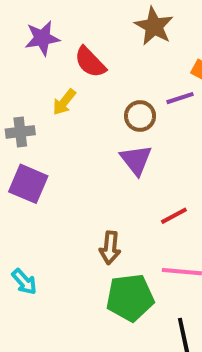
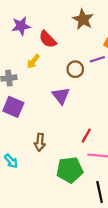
purple triangle: (136, 160) -> (61, 96), moved
red line: (174, 216) -> (86, 136), moved, turned -32
brown arrow: (110, 248) -> (40, 142), moved

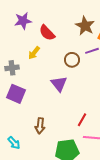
brown star: (83, 19) -> (85, 26), moved

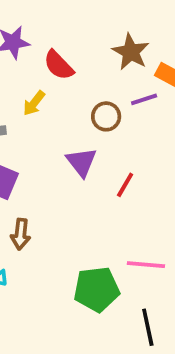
red line: (82, 120) -> (125, 185), moved
brown arrow: (40, 126) -> (21, 234), moved

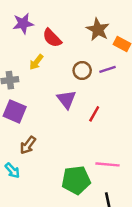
purple line: (144, 99) -> (107, 69), moved
brown arrow: (21, 234) -> (28, 145), turned 30

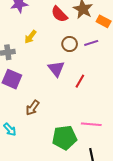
red semicircle: (52, 38) -> (59, 14), moved
brown arrow: (28, 145) -> (33, 108), moved

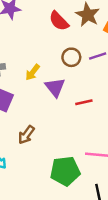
yellow arrow: (30, 37) -> (33, 72), moved
red line: (80, 81) -> (84, 102), turned 48

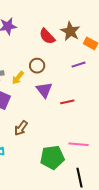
brown circle: (71, 57) -> (37, 66), moved
yellow arrow: (33, 72) -> (18, 78), moved

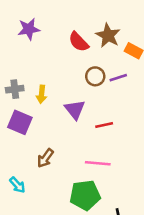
brown circle: (37, 66) -> (95, 76), moved
yellow arrow: (18, 78) -> (42, 94), turned -32
pink line: (78, 144) -> (98, 163), moved

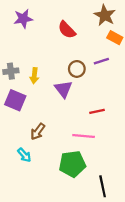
brown star: (108, 35) -> (105, 15), moved
brown circle: (95, 76) -> (77, 69), moved
red line: (104, 125) -> (97, 111), moved
cyan arrow: (17, 185) -> (24, 155), moved

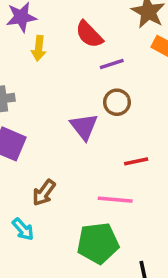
purple line: (101, 61) -> (112, 64), moved
brown circle: (77, 69) -> (117, 102), moved
yellow arrow: (34, 76) -> (39, 48), moved

